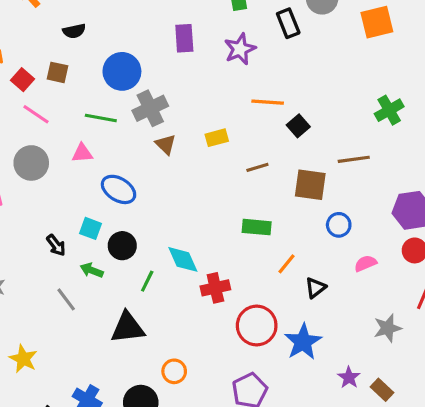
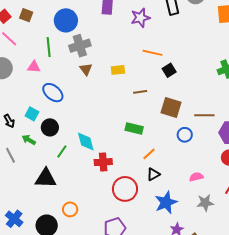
green line: (101, 118) -> (49, 47), turned 66
brown line: (354, 159) -> (204, 115), moved
pink semicircle: (365, 263) -> (196, 177), moved
black triangle: (315, 288) -> (153, 174), moved
blue star: (303, 342) -> (166, 202), moved

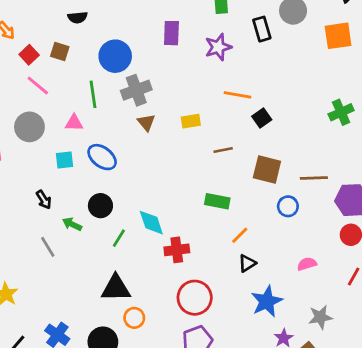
cyan square: (32, 114) -> (64, 160), moved, turned -32
black triangle: (46, 178) -> (116, 288), moved
red circle: (125, 189) -> (195, 298), moved
gray star: (205, 203) -> (320, 317), moved

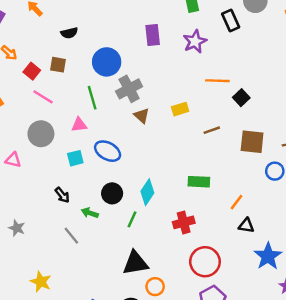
green rectangle: (217, 201) -> (199, 182), moved
cyan diamond: (151, 223) -> (147, 192), moved, turned 60
black triangle: (247, 263) -> (246, 226), turned 49

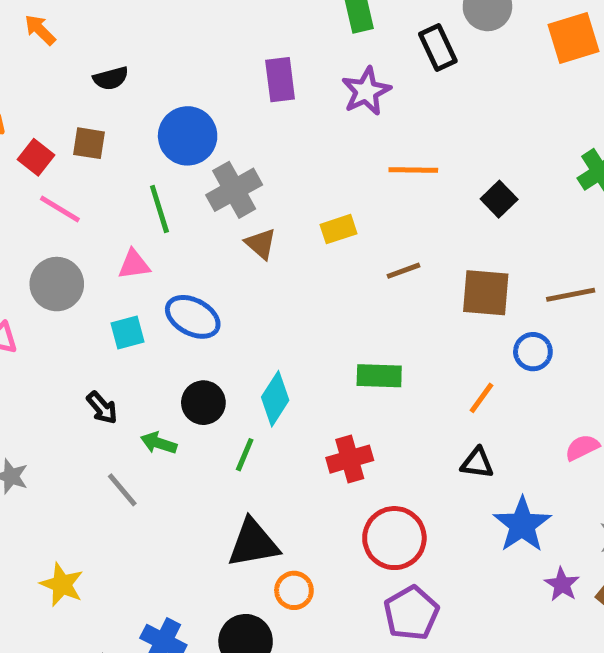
black square: (241, 98) -> (499, 199), moved
orange line: (237, 202) -> (481, 398), moved

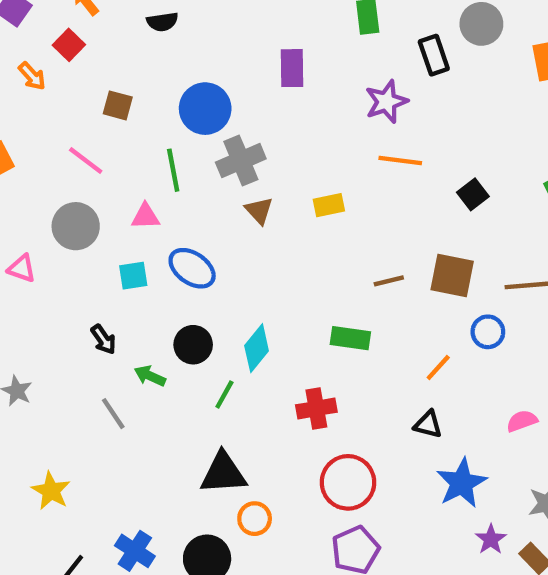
black semicircle: (111, 78) -> (162, 22), moved
purple star: (366, 91) -> (386, 102), moved
red square: (36, 157) -> (69, 45), moved
brown line: (403, 271) -> (389, 281), moved

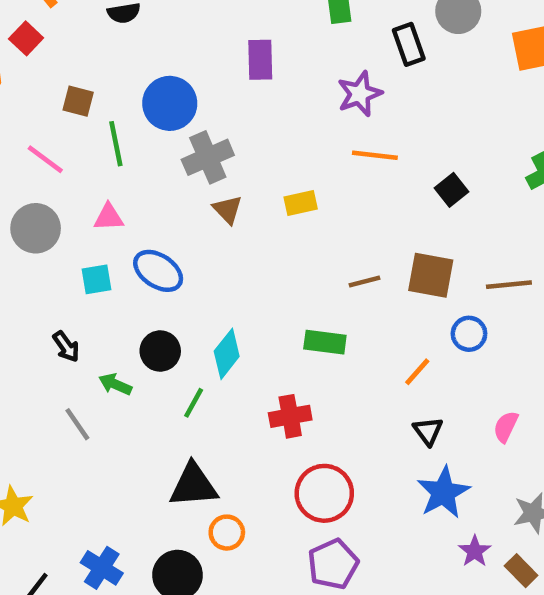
green line: (173, 170) -> (116, 144), moved
pink semicircle: (522, 421) -> (506, 427), turned -44
black triangle: (428, 424) -> (428, 431), moved, turned 40

